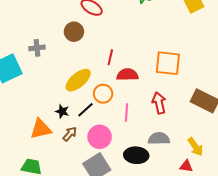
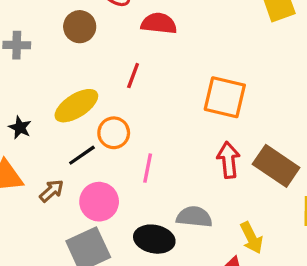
red semicircle: (127, 75) -> (159, 23), moved
red arrow: (159, 103) -> (228, 160), moved
black star: (62, 111) -> (20, 128), moved

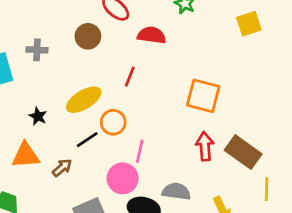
pink circle: (99, 202) -> (123, 178), moved

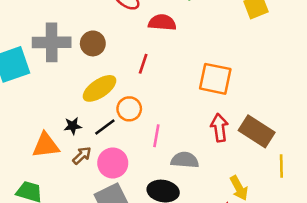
brown circle: (88, 36) -> (93, 43), moved
gray cross: (37, 50) -> (52, 42), size x1.8
black star: (38, 116) -> (73, 126), moved, turned -30
pink circle: (123, 178) -> (113, 163), moved
gray semicircle: (176, 191) -> (185, 160), moved

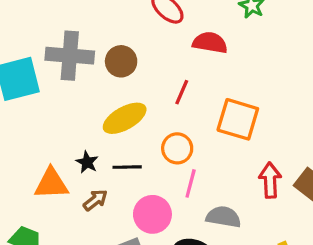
orange square: (215, 79) -> (238, 119), moved
orange circle: (129, 109) -> (177, 148), moved
black star: (73, 126) -> (87, 162), turned 30
black line: (105, 127) -> (127, 167), turned 30
pink circle: (113, 163) -> (152, 214), moved

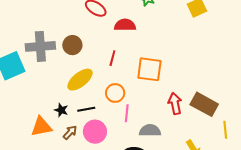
pink circle: (152, 214) -> (95, 132), moved

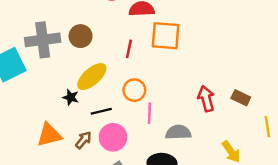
orange square: (149, 69) -> (166, 36), moved
brown rectangle: (204, 104) -> (241, 98), size x0.6
black star: (61, 110) -> (71, 97), moved

